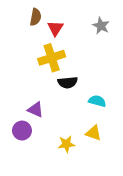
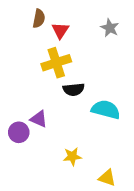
cyan semicircle: (97, 101) -> (106, 110), size x1.5
purple circle: (22, 131) -> (19, 132), moved
yellow triangle: (94, 133) -> (107, 178), moved

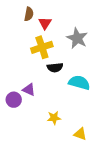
gray star: (110, 28) -> (77, 38), moved, size x1.5

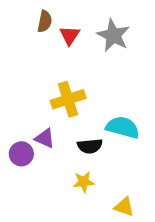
gray star: (77, 38) -> (113, 35), moved
yellow cross: (42, 47) -> (68, 99), moved
black semicircle: (55, 67) -> (90, 146), moved

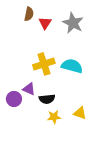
cyan semicircle: (123, 127) -> (72, 66), moved
black semicircle: (90, 146) -> (47, 99), moved
yellow triangle: (124, 207) -> (80, 113), moved

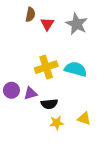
purple triangle: (29, 89) -> (30, 93), turned -40
purple circle: (14, 99) -> (11, 90), moved

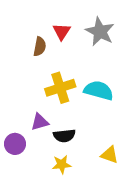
brown semicircle: (30, 15) -> (40, 47), moved
purple circle: (11, 90) -> (15, 144), moved
yellow star: (57, 123) -> (62, 164), moved

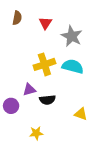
gray star: (100, 32) -> (72, 36), moved
brown semicircle: (40, 47) -> (17, 18), moved
yellow star: (62, 164) -> (36, 133), moved

